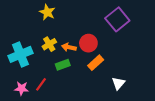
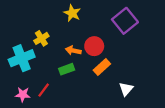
yellow star: (47, 12) -> (72, 13), moved
yellow cross: (49, 44) -> (41, 38), moved

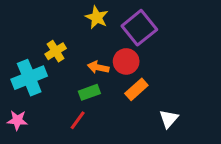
purple square: (125, 21) -> (139, 28), moved
red line: (44, 90) -> (78, 120), moved
pink star: (23, 94) -> (17, 120), moved

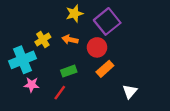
yellow star: (97, 17) -> (74, 14), turned 30
orange arrow: (98, 67) -> (70, 40), moved
pink star: (17, 120) -> (32, 85), moved

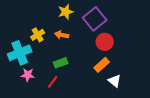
red circle: (97, 47) -> (105, 42), moved
orange rectangle: (105, 69) -> (102, 65), moved
white triangle: (130, 91) -> (115, 81), turned -32

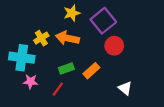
orange arrow: (62, 35) -> (67, 38), size x1.5
cyan cross: (20, 53) -> (22, 58), turned 30
orange rectangle: (102, 65) -> (91, 71), moved

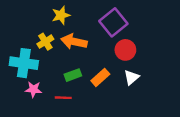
yellow star: (72, 13) -> (61, 15), moved
white triangle: (125, 88) -> (131, 77), moved, turned 40
red line: (58, 89) -> (63, 98), turned 56

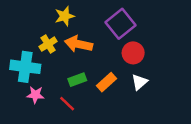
red line: (63, 98) -> (67, 104), turned 42

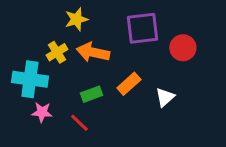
purple square: (120, 24) -> (142, 28), turned 32
red circle: (133, 53) -> (183, 48), moved
orange rectangle: (106, 82) -> (129, 84), moved

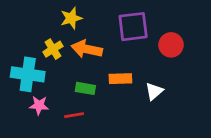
orange rectangle: (129, 84) -> (120, 79), turned 40
green rectangle: (91, 94) -> (85, 88), turned 30
red line: (79, 123) -> (74, 115), turned -54

